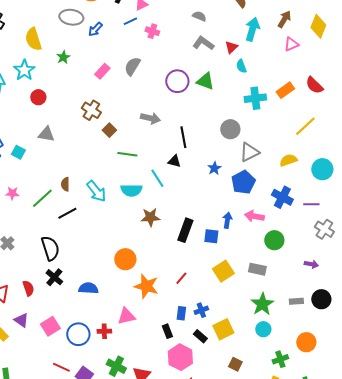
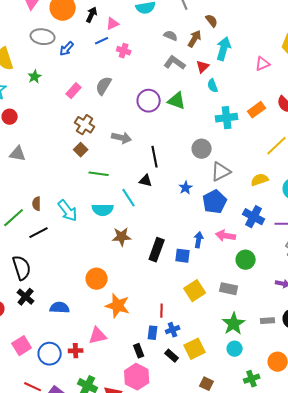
brown arrow: (284, 19) -> (195, 39), moved
brown cross: (91, 110) -> (85, 125), moved
red line: (181, 278) -> (162, 311), moved, turned -40
pink hexagon: (180, 357) -> (137, 377), moved

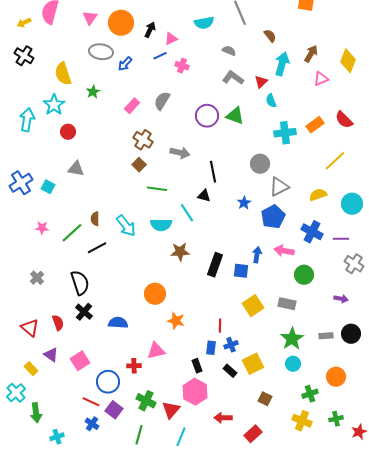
brown arrow: (195, 39) -> (311, 54), moved
orange star: (118, 306) -> (176, 321), size x0.7
blue circle: (50, 354) -> (108, 382), moved

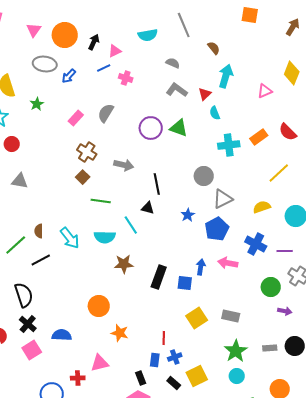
brown arrow: (311, 54) -> (293, 27), moved
green circle: (304, 275) -> (271, 287), moved
pink square: (80, 361) -> (32, 350), moved

